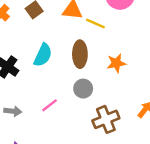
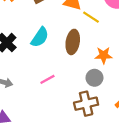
gray circle: (83, 89) -> (94, 78), moved
pink line: (49, 105) -> (47, 79), moved

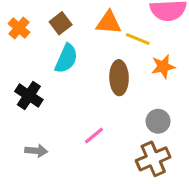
cyan semicircle: (40, 37) -> (66, 58), moved
orange star: (104, 55) -> (163, 67), moved

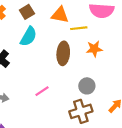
yellow line: (138, 39) -> (79, 28), turned -35

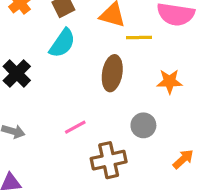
orange star: (94, 49) -> (170, 81), moved
brown cross: (81, 111) -> (109, 160), moved

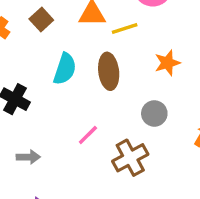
cyan semicircle: (62, 43) -> (65, 69), moved

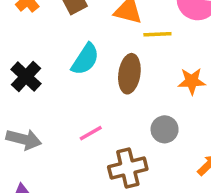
gray arrow: (28, 157) -> (24, 139), size x1.4

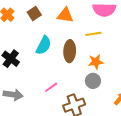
yellow line: (157, 34) -> (93, 34), moved
orange star: (192, 81) -> (96, 62), moved

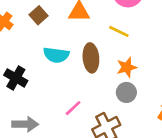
yellow line: (93, 34) -> (119, 31), turned 42
cyan semicircle: (44, 45) -> (56, 55), turned 78

